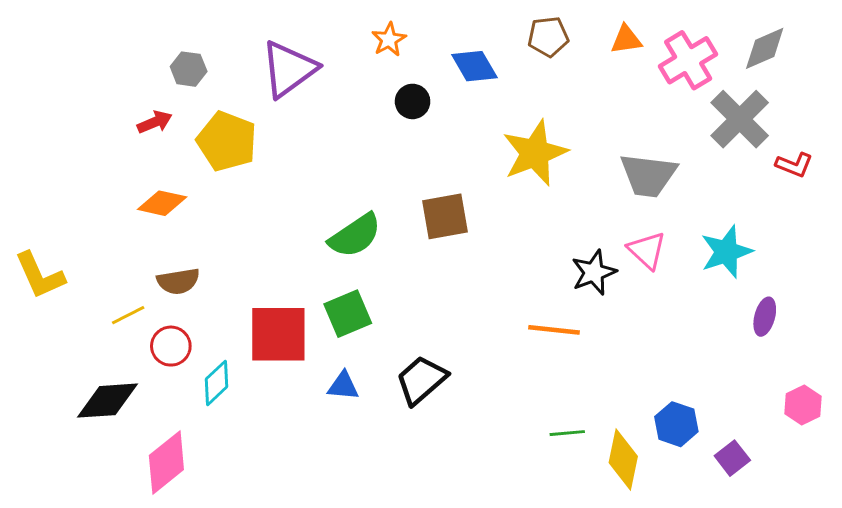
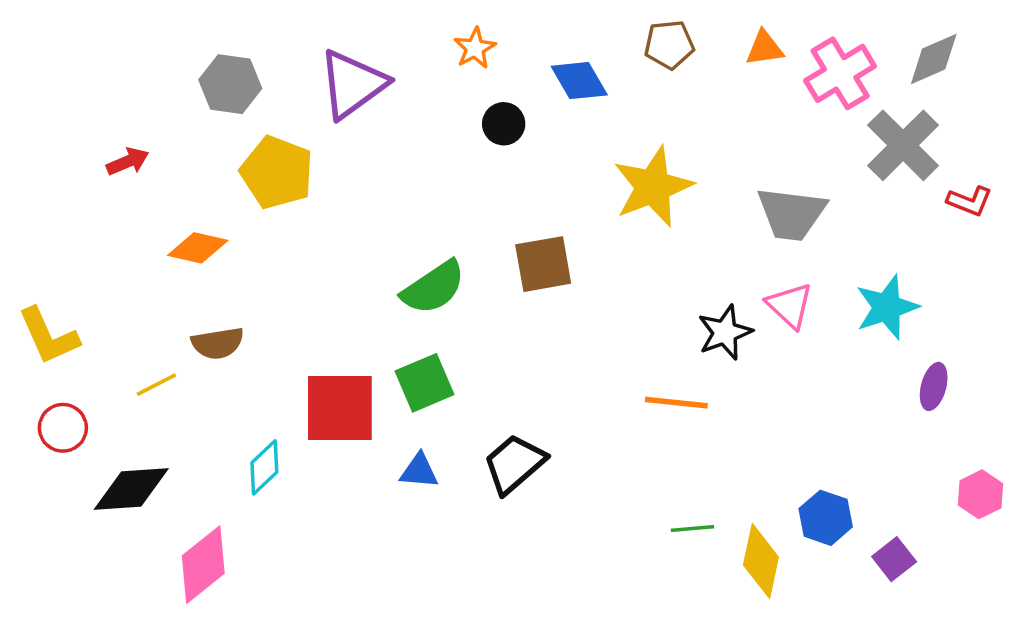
gray hexagon: (189, 69) -> (230, 84), size x1.4
red arrow: (155, 122) -> (128, 162), moved
red circle: (171, 346) -> (63, 428), moved

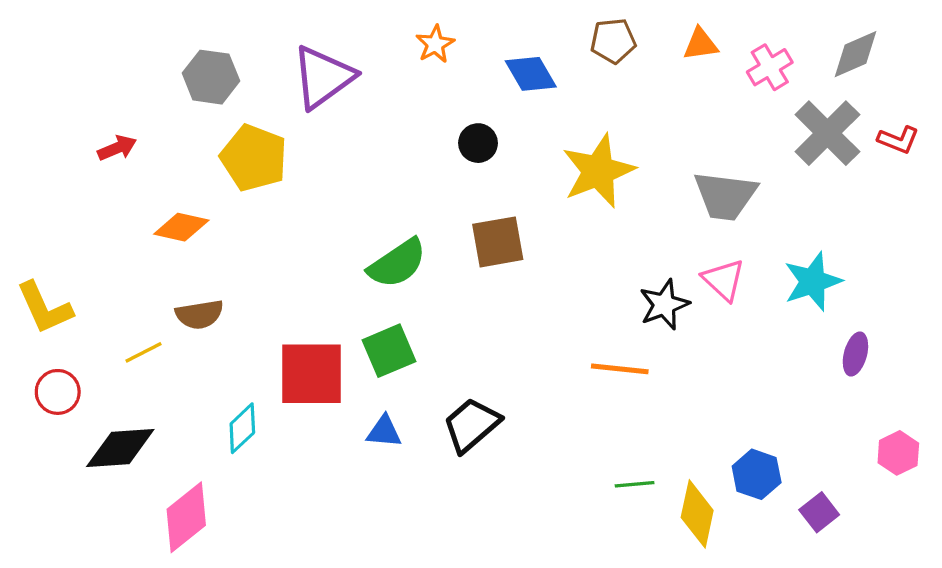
pink cross: (840, 73) -> (770, 67), size x0.7
black circle: (504, 124) -> (478, 143), moved
red L-shape: (970, 201) -> (898, 140), moved

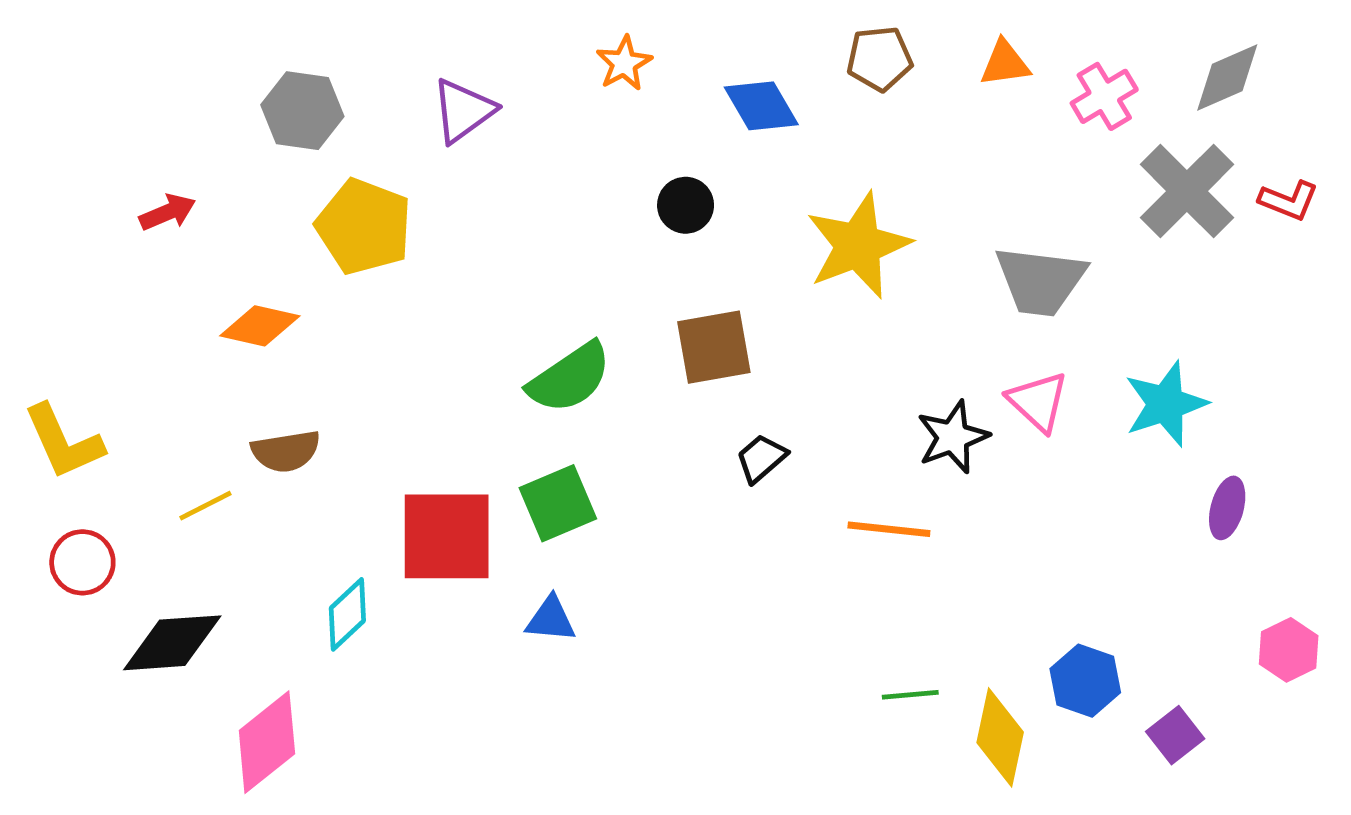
purple triangle: (323, 77) -> (463, 111), size x0.7
black trapezoid: (471, 425) -> (761, 458), moved, size x0.6

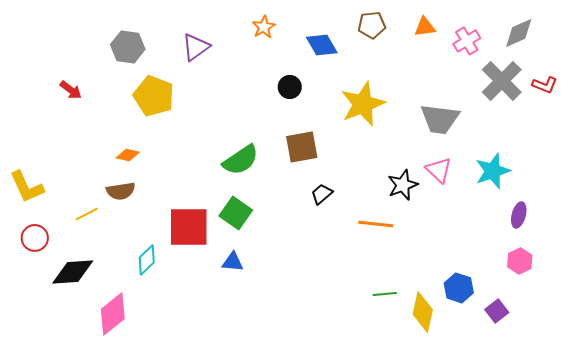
red arrow: (168, 212) -> (71, 90), turned 60
orange diamond: (260, 326) -> (128, 155), moved, size x0.7
green square: (558, 503) -> (236, 213), turned -32
pink hexagon: (1289, 650) -> (520, 261), moved

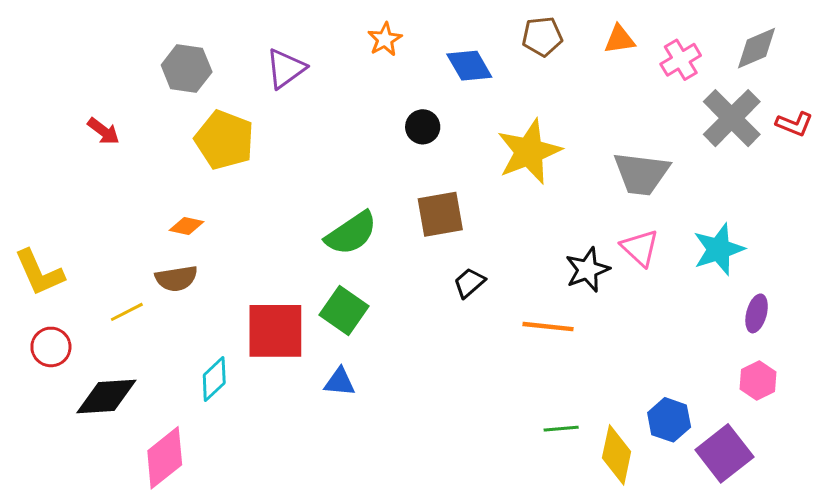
purple square: (497, 311) -> (724, 453), size x1.6

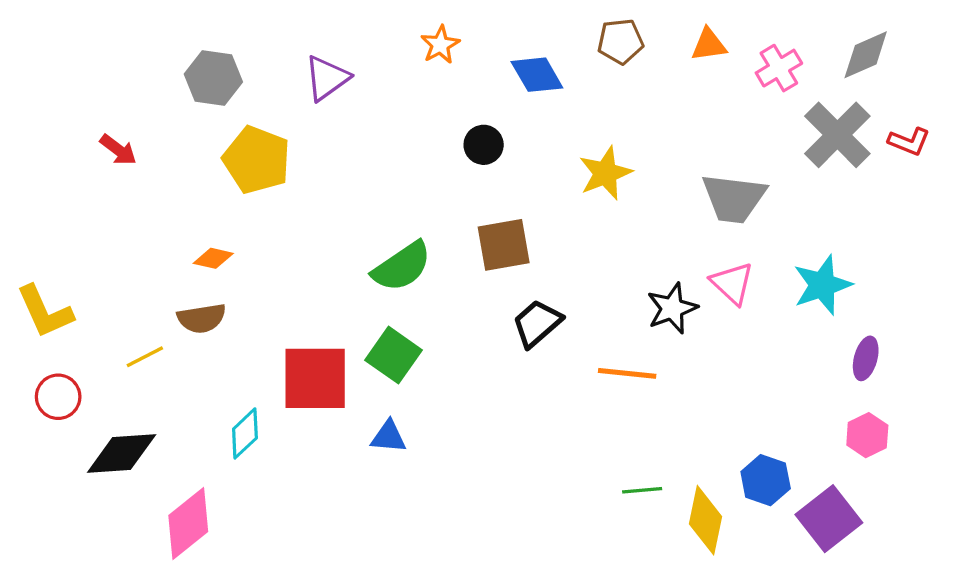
yellow star: (529, 152) -> (605, 173), size x0.7
black trapezoid: (469, 283) -> (537, 323), size x1.4

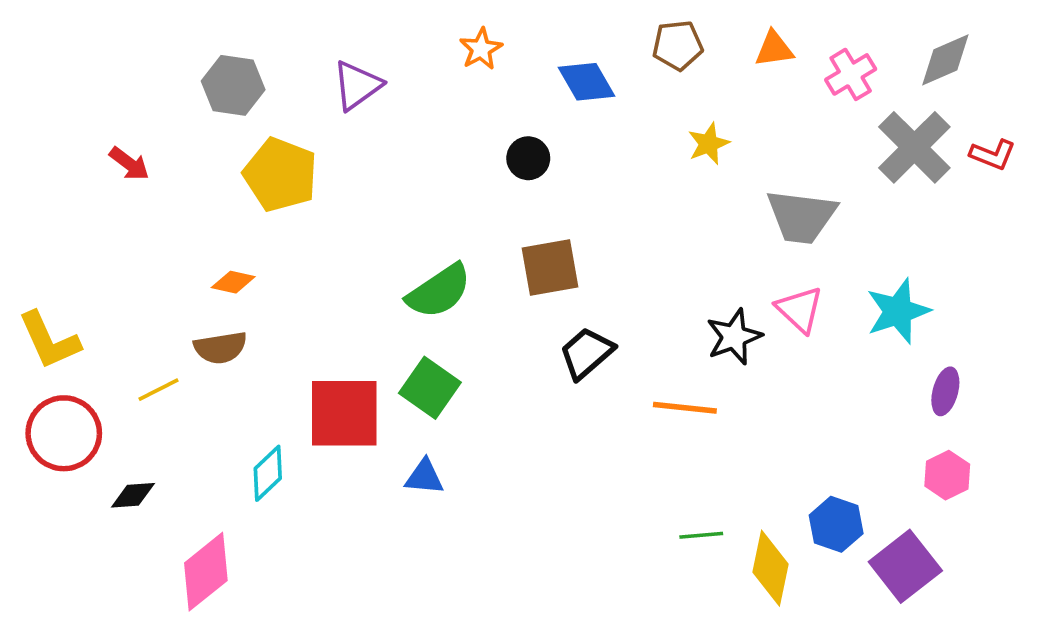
yellow star: (605, 173) -> (709, 144), moved, size x0.7
red circle: (58, 397) -> (64, 433), size x1.5
black diamond: (122, 453) -> (133, 495), size x0.6

